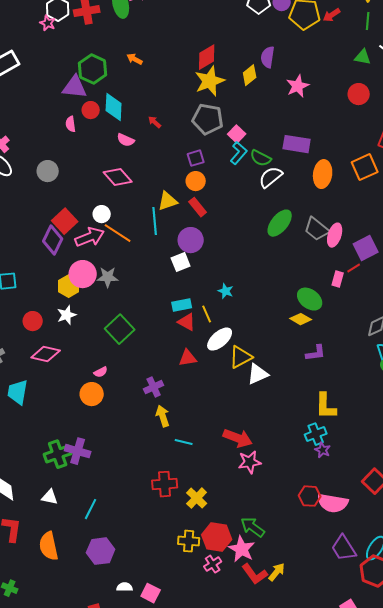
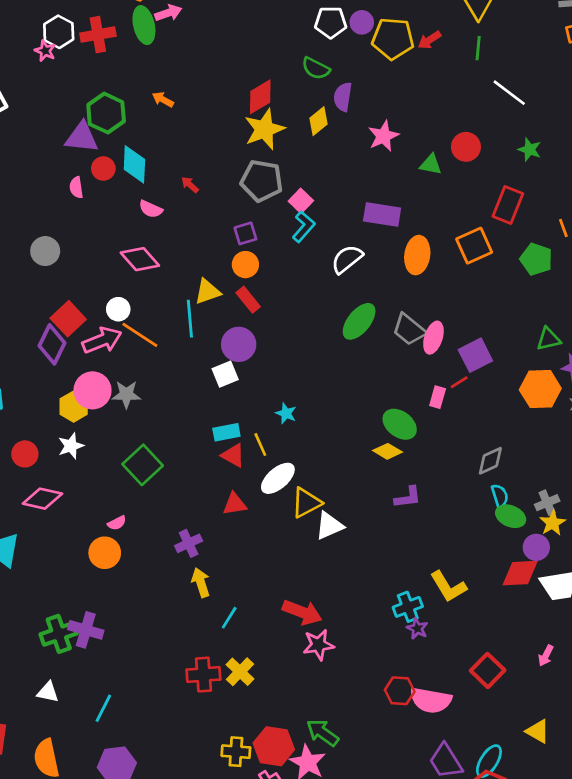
green triangle: (363, 57) -> (431, 164), moved
green semicircle: (261, 158) -> (316, 68), moved
yellow L-shape: (326, 406) -> (448, 587), moved, turned -32
cyan line: (184, 442) -> (229, 618), turned -72
yellow cross: (197, 498) -> (240, 672), moved

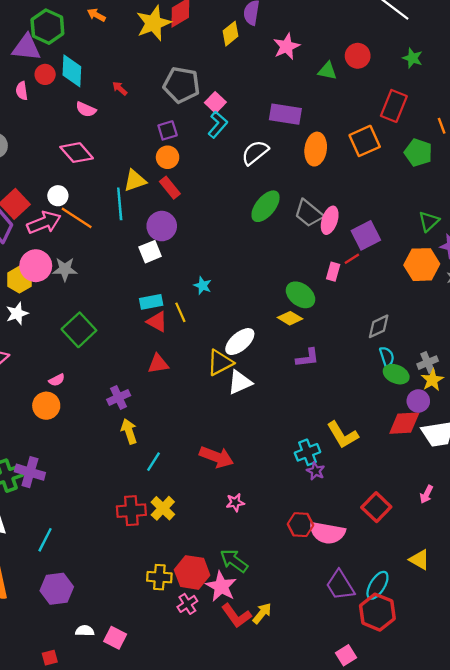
yellow star: (264, 129) -> (154, 23), moved
green triangle: (548, 339) -> (429, 221), turned -30
white ellipse: (278, 478) -> (240, 342), moved
pink star: (318, 645) -> (235, 502), moved, size x0.7

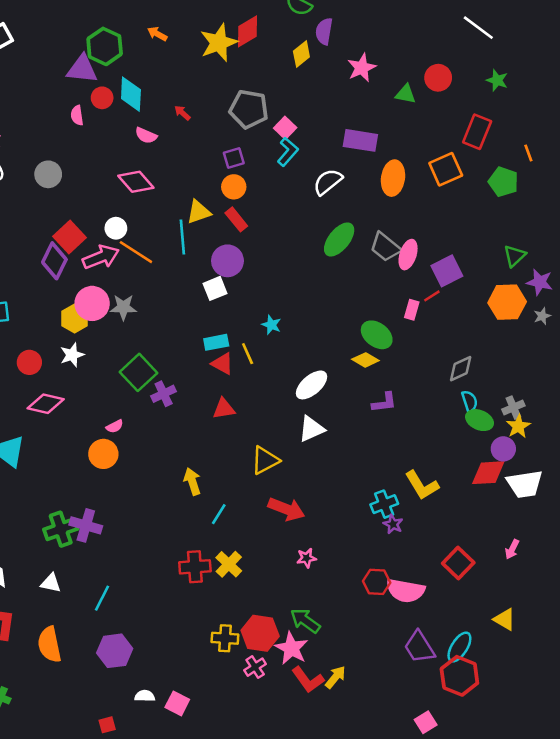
yellow triangle: (220, 363) -> (265, 460), moved
purple cross: (119, 398) -> (164, 394), moved

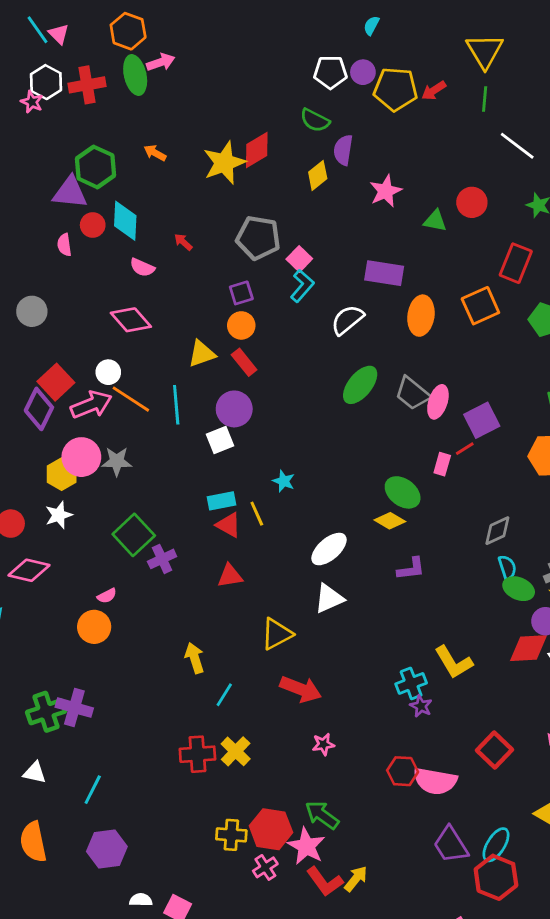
cyan line: (182, 237) -> (176, 405), moved

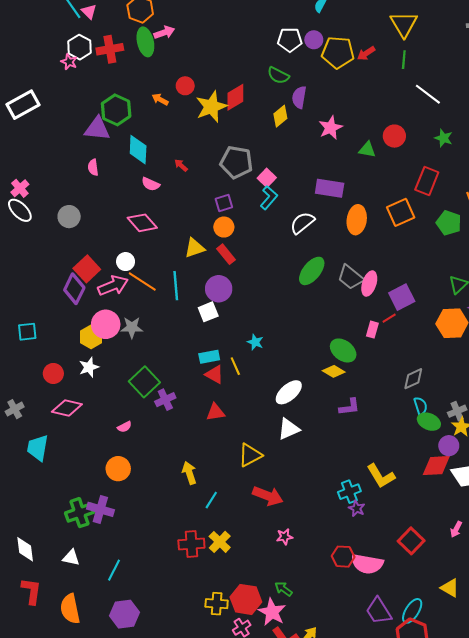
red circle: (93, 225) -> (185, 86), moved
orange circle: (94, 627) -> (118, 469), moved
green arrow: (322, 815) -> (283, 589), size x0.7

